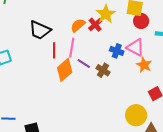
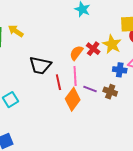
yellow star: (106, 14) -> (112, 44), moved

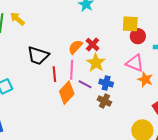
yellow star: (112, 44) -> (96, 63), moved
blue cross: (120, 70) -> (106, 83), moved
brown cross: (110, 92) -> (104, 101), moved

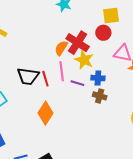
red circle: (138, 36) -> (103, 33), moved
red cross: (93, 45) -> (78, 43), size x1.6
black trapezoid: (38, 56) -> (28, 76), moved
orange diamond: (67, 93) -> (45, 113), moved

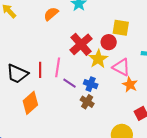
orange semicircle: (61, 48) -> (51, 14), moved
yellow star: (84, 60) -> (98, 59), moved
black trapezoid: (28, 76) -> (17, 74), moved

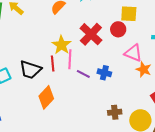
yellow star: (98, 59) -> (61, 45), moved
brown cross: (87, 102) -> (115, 112), moved, turned -32

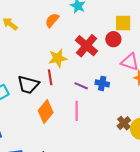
yellow star: (61, 45) -> (58, 58), turned 30
pink line: (70, 59) -> (77, 111), moved
brown cross: (115, 112) -> (124, 123), moved, turned -32

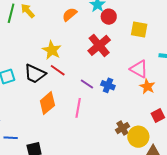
red circle: (113, 39) -> (109, 17), moved
yellow star: (58, 58) -> (52, 50), moved, turned 30
red line: (50, 77) -> (58, 70), turned -56

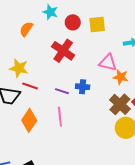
red circle: (109, 17) -> (73, 22), moved
brown cross: (122, 128) -> (120, 104), moved, size x1.5

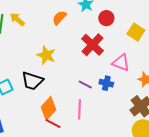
yellow square: (97, 25) -> (136, 32), moved, turned 30
pink triangle: (108, 63) -> (121, 63), moved
red line: (30, 86) -> (53, 124), moved

